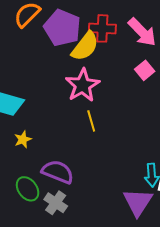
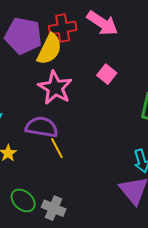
pink square: (145, 70) -> (107, 74), moved
yellow line: (91, 121) -> (57, 148), moved
purple semicircle: (58, 172) -> (42, 127), moved

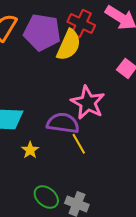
red cross: (63, 28) -> (81, 24), turned 36
pink star: (55, 88) -> (88, 103), moved

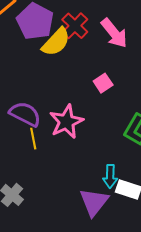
pink star: (88, 103) -> (66, 122), moved

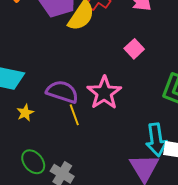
cyan arrow: (110, 176) -> (156, 140), size x1.4

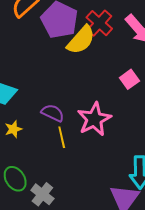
purple semicircle: (62, 92) -> (53, 113), size x0.7

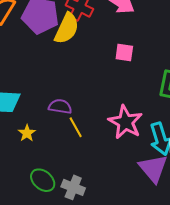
pink square: (129, 79) -> (124, 52), turned -30
pink star: (94, 119) -> (125, 122), moved

